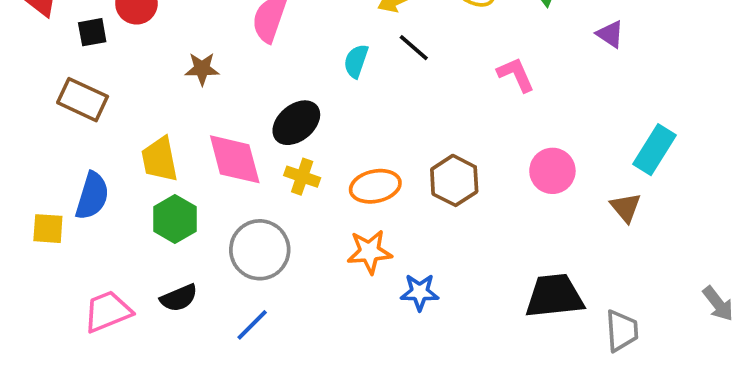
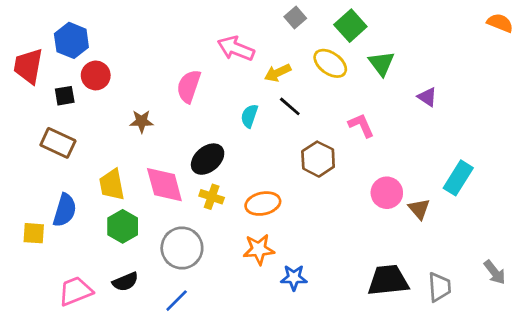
brown hexagon: (454, 180) -> (318, 159), moved
brown triangle: (626, 207) -> (419, 209), moved
gray arrow: (718, 304) -> (495, 272), moved
gray trapezoid: (622, 331) -> (439, 287), moved

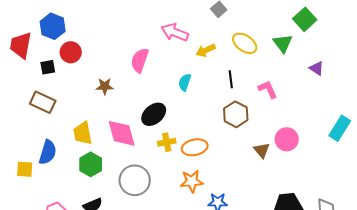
green square: (350, 26) -> (305, 19), moved
black line: (290, 106) -> (231, 79), moved, turned 42
yellow cross: (212, 197) -> (167, 142), moved, turned -30
brown triangle: (419, 209) -> (262, 150), moved

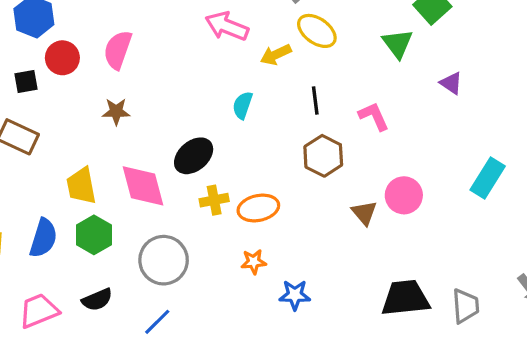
yellow ellipse: (245, 43) -> (317, 31), moved
pink semicircle: (140, 60) -> (118, 50), moved
blue semicircle: (48, 152) -> (43, 238), moved
orange star: (192, 181) -> (254, 262), size x0.7

